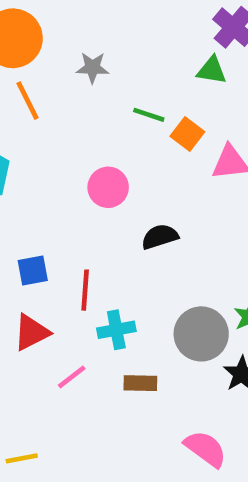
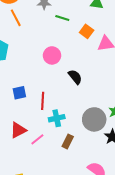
green line: (149, 115) -> (62, 18), moved
black semicircle: (160, 237) -> (75, 77), turned 70
red triangle: (31, 332) -> (18, 130), moved
brown rectangle: (140, 383) -> (68, 142), turned -64

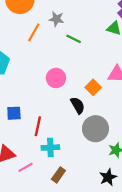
orange line: (16, 18) -> (34, 32), moved, turned 48
orange square: (87, 31) -> (93, 87), moved
gray circle: (94, 119) -> (95, 129), moved

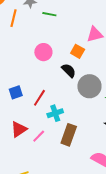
red line: (38, 126) -> (39, 98), turned 36
brown rectangle: (58, 175) -> (69, 135), size x1.5

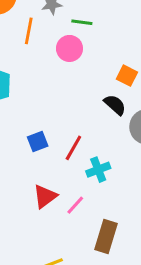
pink circle: (43, 52) -> (69, 48), moved
brown rectangle: (69, 135) -> (106, 237), moved

